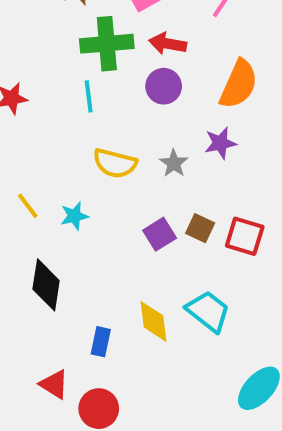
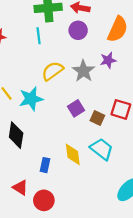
yellow semicircle: (115, 163) -> (52, 71), turned 130
gray star: (174, 163) -> (83, 71), size x1.5
cyan star: (74, 216) -> (31, 99), size x1.6
brown square: (200, 228) -> (97, 118), moved

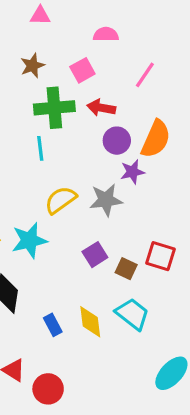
purple circle: (78, 30) -> (117, 141), moved
purple star: (108, 60) -> (132, 172), moved
gray star: (83, 71) -> (106, 200), turned 30
blue rectangle: (45, 165) -> (53, 325), moved, turned -40

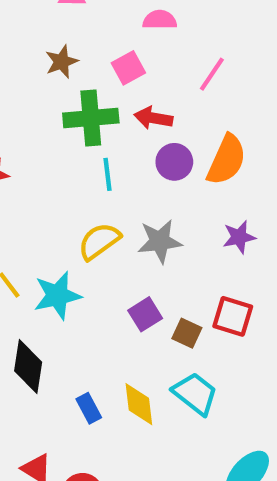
cyan line: (40, 148) -> (107, 174), moved
purple star: (132, 172) -> (239, 237), moved

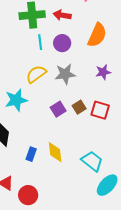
purple circle: (174, 162) -> (62, 43), moved
brown square: (187, 333) -> (79, 107), moved, turned 32
cyan trapezoid: (195, 394) -> (92, 161), moved
blue rectangle: (89, 408) -> (31, 154), turned 48

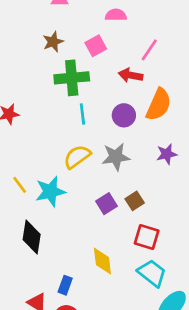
red arrow: (62, 15) -> (131, 75), moved
purple circle: (62, 43) -> (124, 115), moved
red square: (100, 110) -> (147, 237), moved
blue rectangle: (31, 154) -> (65, 285), moved

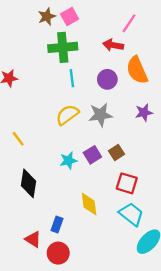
pink square: (96, 46) -> (70, 16), moved
orange semicircle: (159, 105) -> (137, 70), turned 132
cyan star: (50, 192) -> (68, 160), moved, size x0.7

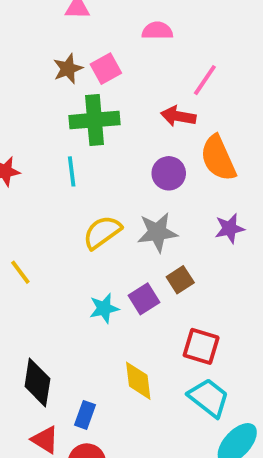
cyan line: (72, 78) -> (72, 171), moved
brown square: (116, 152) -> (180, 280), moved
black diamond: (28, 183) -> (37, 383), moved

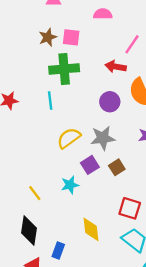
pink square: (106, 69) -> (71, 37), turned 36
yellow line: (20, 272) -> (35, 193), moved
purple square: (144, 299) -> (90, 165), moved

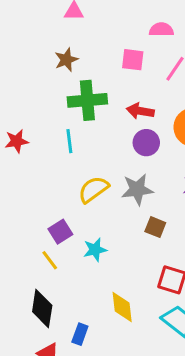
pink semicircle: (103, 14) -> (161, 30), moved
pink square: (71, 37) -> (133, 60), moved
red arrow: (116, 67) -> (140, 111), moved
purple square: (90, 165) -> (60, 232), moved
brown square: (117, 167) -> (155, 227), turned -35

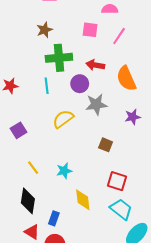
purple circle: (146, 143) -> (80, 84), moved
gray star: (137, 189) -> (96, 104), moved
purple square: (60, 232) -> (19, 130), moved
cyan star: (95, 250) -> (64, 171), moved

